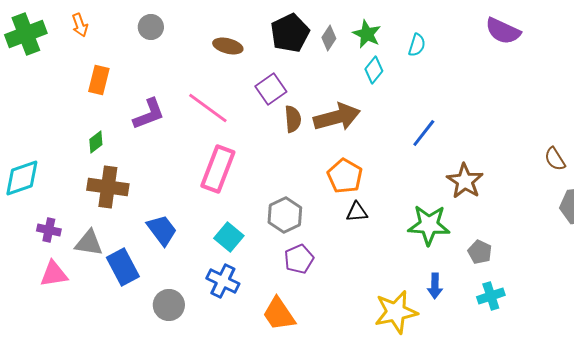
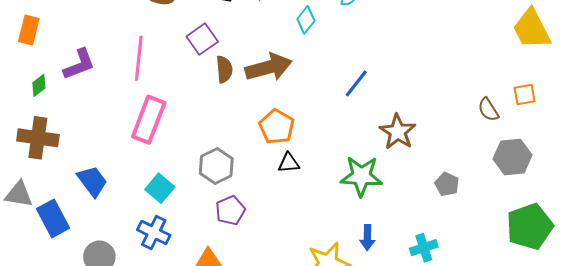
pink line: (208, 108) -> (139, 58), turned 60
green diamond: (96, 142) -> (39, 85), moved
gray pentagon: (480, 252) -> (447, 184), moved

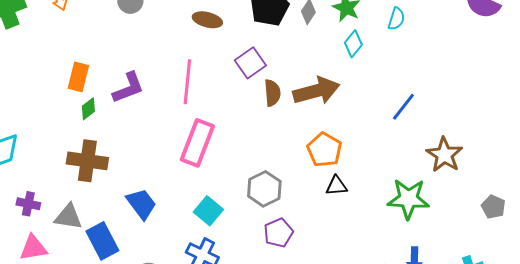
orange rectangle: (29, 30) -> (78, 77), moved

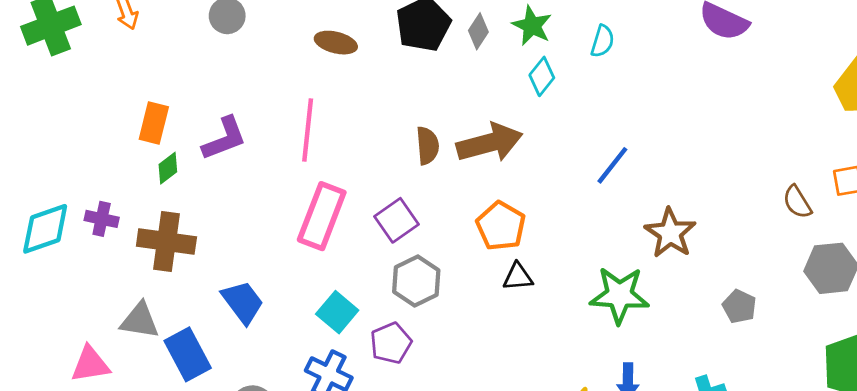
purple square: (250, 63) -> (396, 220), moved
purple cross: (28, 204) -> (102, 219), moved
purple pentagon: (278, 233) -> (391, 343), moved

